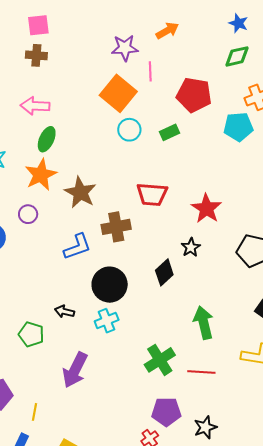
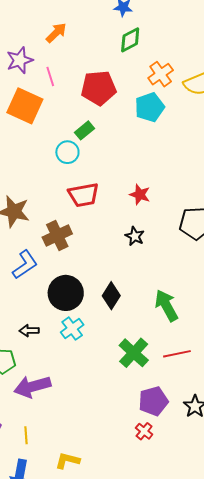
cyan circle: (129, 130) -> (67, 152), moved
red star: (206, 209) -> (140, 195), size x0.7
black diamond: (164, 272) -> (111, 296), moved
purple arrow: (75, 370) -> (32, 387), moved, turned 63

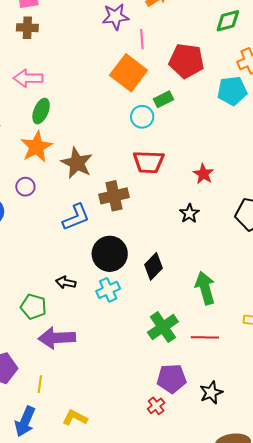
orange square: (25, 106) -> (129, 73), moved

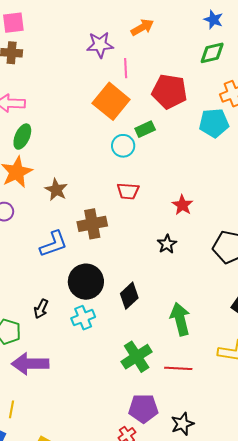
red trapezoid: (149, 162) -> (128, 191), size x0.7
brown star: (77, 163) -> (56, 190), size x0.7
black arrow: (66, 283) -> (41, 309), turned -78

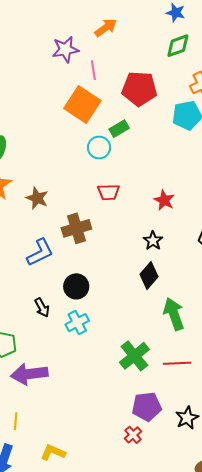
black circle: (86, 282) -> (76, 286), size x0.7
black diamond: (129, 296) -> (149, 275), moved
black arrow: (41, 309) -> (42, 308), moved, turned -48

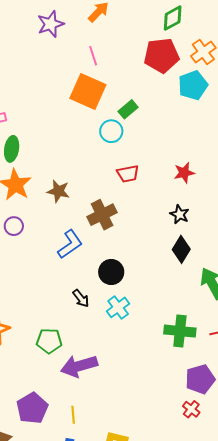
purple star: (65, 49) -> (51, 24), moved
red pentagon: (139, 89) -> (161, 55), moved
red star: (164, 200) -> (184, 173), turned -30
green cross: (134, 356) -> (180, 331), turned -36

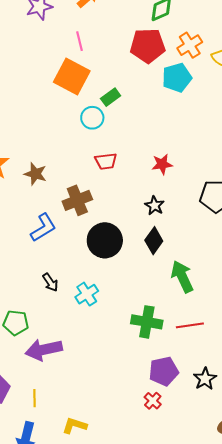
black circle: (111, 272) -> (105, 240), moved, size x1.4

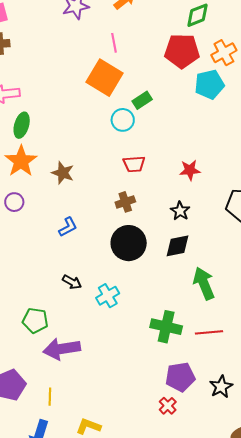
brown cross: (77, 200) -> (125, 202), moved, size x0.7
blue L-shape: (43, 228) -> (68, 227), size x0.7
black diamond: (154, 241) -> (178, 246), turned 40
black arrow: (50, 282) -> (72, 282), turned -30

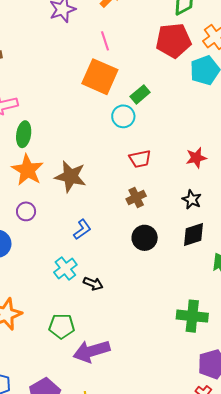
brown star: (63, 173) -> (70, 176), size x1.4
black circle: (129, 243) -> (145, 238), size x0.7
cyan cross: (108, 296) -> (65, 269), moved

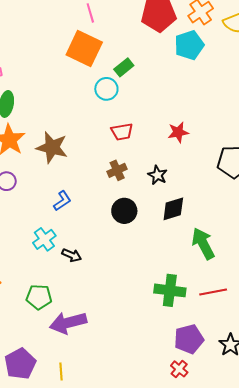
black star: (192, 199) -> (158, 175), moved

